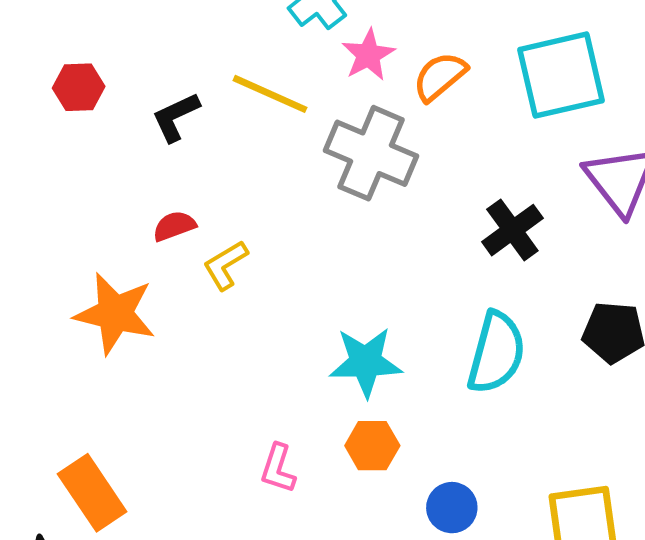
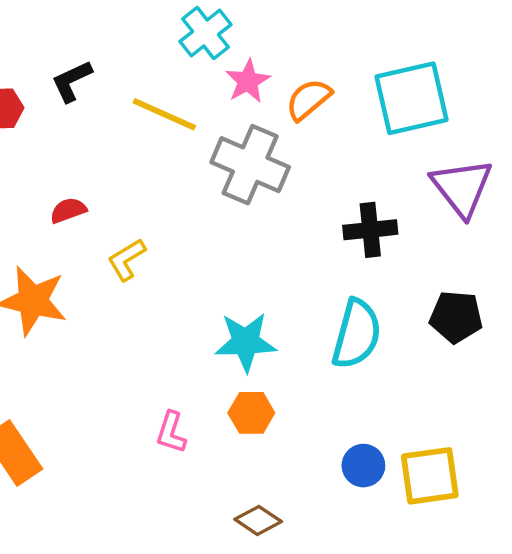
black L-shape: (176, 117) -> (72, 81), moved
red semicircle: (174, 226) -> (68, 210), moved
black cross: (512, 230) -> (370, 230), turned 30
blue circle: (452, 508) -> (363, 466), moved

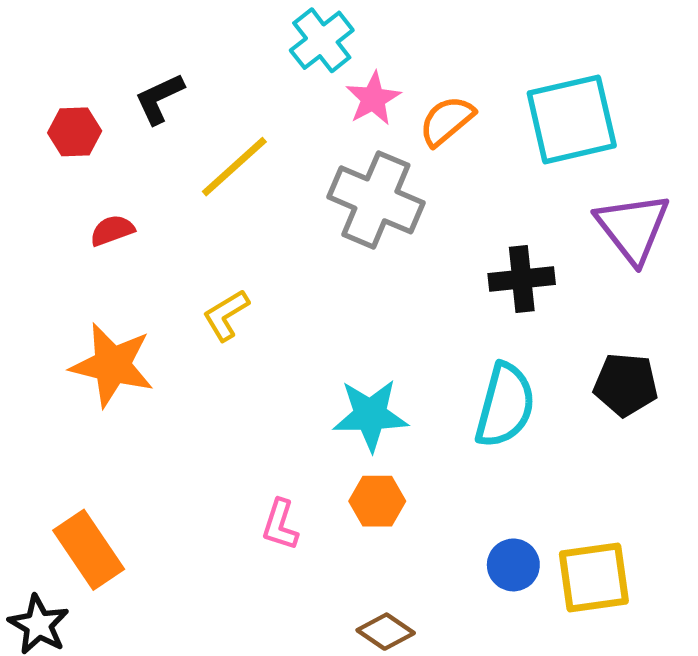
yellow line: (164, 114) -> (234, 167), moved, turned -66
red semicircle: (68, 210) -> (112, 230), moved

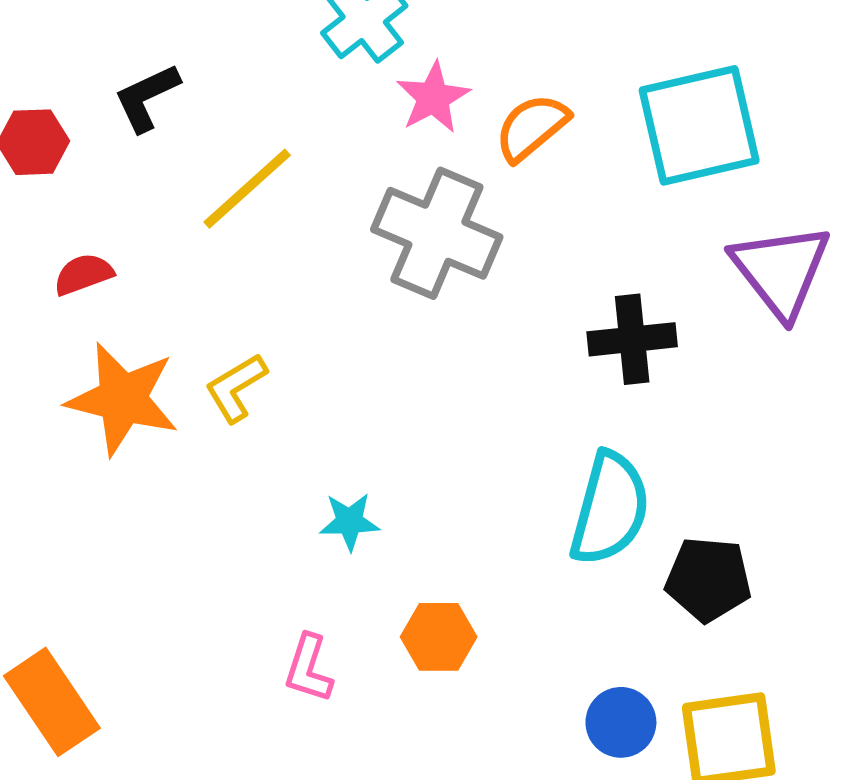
orange star: (112, 365) -> (123, 399), moved
black pentagon: (626, 385) -> (708, 579), moved
cyan star: (370, 415) -> (349, 522), moved, size x0.6

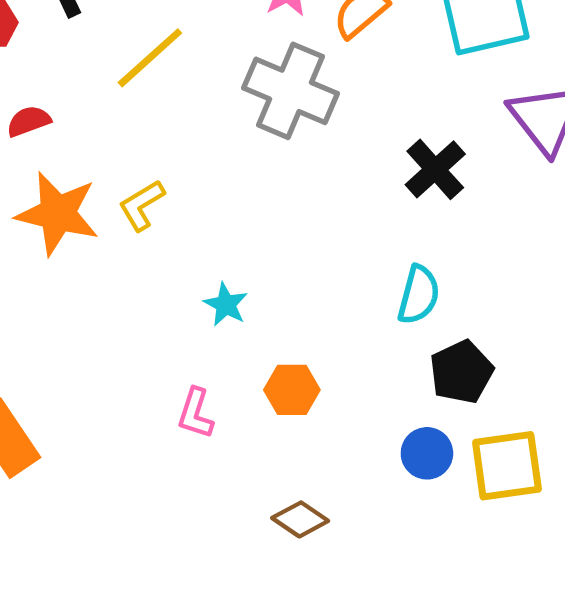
black cross: (632, 339) -> (435, 169), turned -36
cyan semicircle: (610, 509) -> (419, 295), size x0.7
cyan star: (349, 522) -> (226, 304), turned 30
black pentagon: (708, 579) -> (461, 372), moved, turned -30

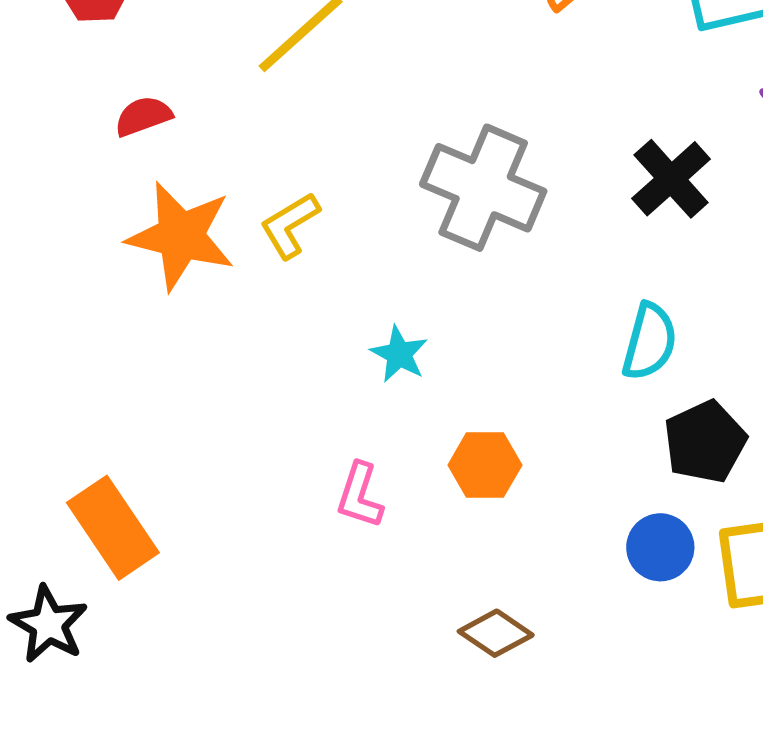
gray cross: (291, 91) -> (483, 188), moved

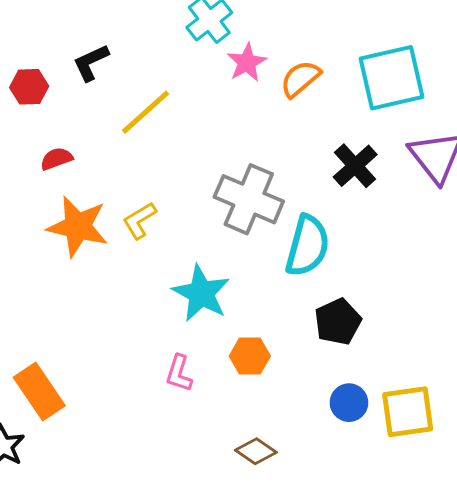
black cross: (671, 179) -> (355, 166), moved
cyan semicircle: (650, 342) -> (307, 246), moved, size x1.4
cyan star: (399, 354) -> (201, 293), size x1.8
black pentagon: (705, 442) -> (338, 322), moved

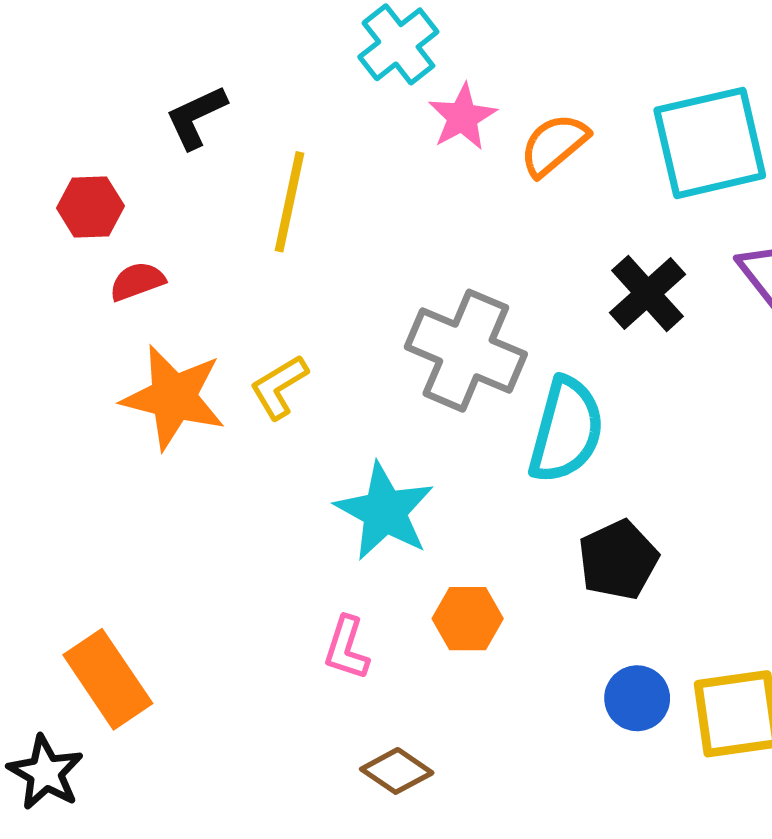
red hexagon: (29, 87) -> (90, 207), moved
yellow line: (146, 112) -> (289, 202), turned -36
brown diamond: (256, 451) -> (397, 771), moved

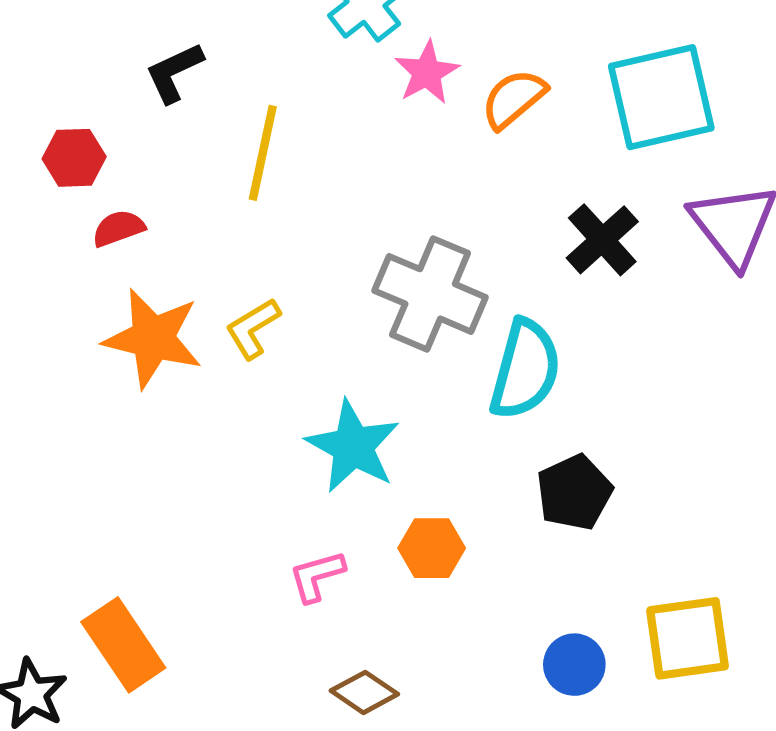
pink L-shape: (347, 648) -> (317, 576), turned 56
orange rectangle: (108, 679) -> (123, 645), moved
blue circle: (637, 698) -> (574, 665), moved

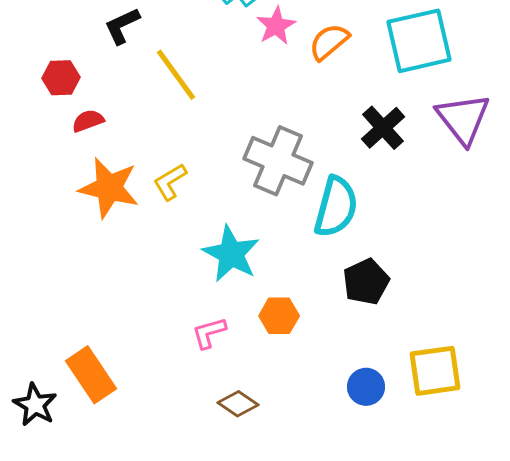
yellow line: (263, 153) -> (176, 75), turned -48

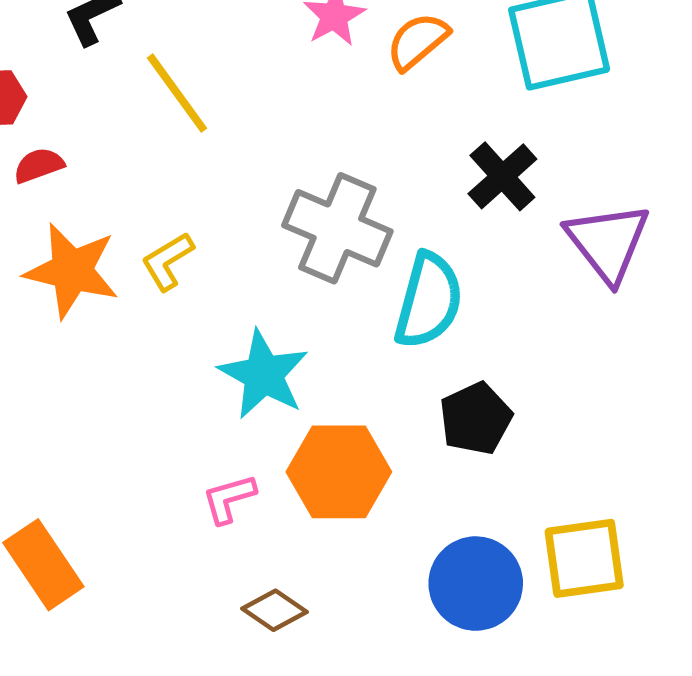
purple triangle: (463, 119) -> (608, 242), moved
orange hexagon: (279, 316) -> (339, 472), size x1.6
blue circle: (366, 387) -> (476, 584), size x1.6

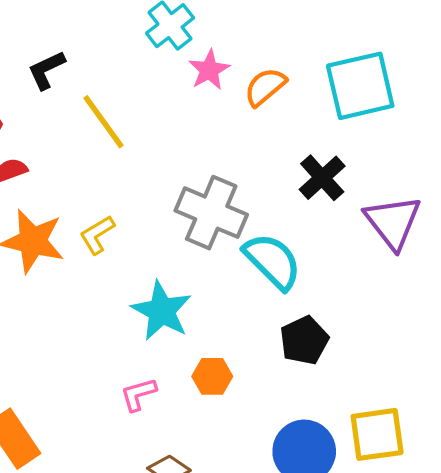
cyan semicircle: (429, 301) -> (272, 261), turned -60
orange hexagon: (339, 472) -> (212, 376), size x0.6

